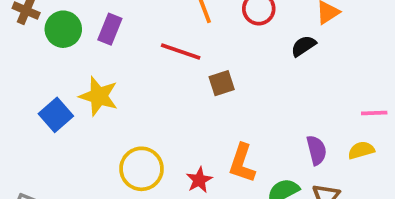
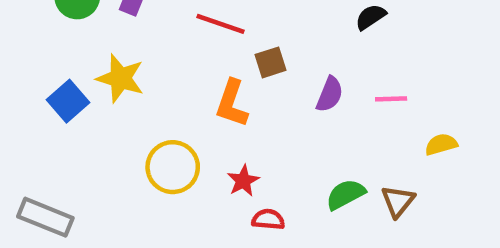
pink line: (374, 113) -> (391, 99), moved
purple semicircle: (316, 150) -> (330, 94), moved, turned 36
orange L-shape: (242, 163) -> (232, 103), moved

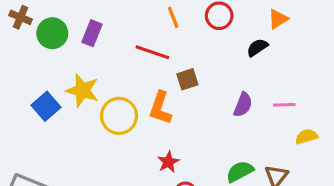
purple semicircle: (330, 94) -> (243, 105), moved
pink line: (391, 99) -> (284, 105), moved
yellow circle: (173, 167) -> (119, 116), moved

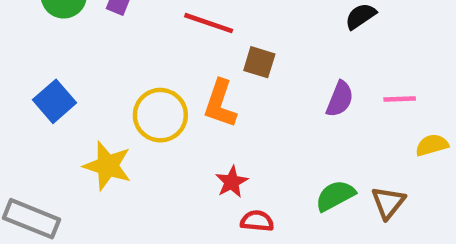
brown square: (187, 79) -> (259, 62), turned 35
yellow star: (82, 90) -> (107, 166), moved

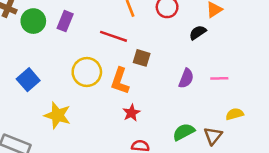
yellow circle: (160, 115) -> (87, 72), moved
yellow semicircle: (432, 145) -> (235, 114), moved
red star: (232, 182) -> (131, 113), moved

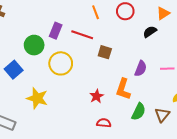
green circle: (33, 21) -> (34, 45), moved
purple rectangle: (65, 21) -> (56, 31), moved
orange L-shape: (120, 81) -> (123, 89), moved
green semicircle: (184, 132) -> (139, 112), turned 144

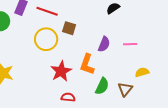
yellow circle: (61, 63) -> (46, 39), moved
red star: (97, 96) -> (61, 71), size x1.5

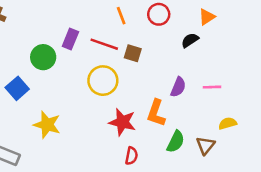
brown square: (69, 28) -> (133, 53), moved
red star: (61, 71) -> (122, 122), turned -30
red semicircle: (68, 97) -> (131, 156), turned 96

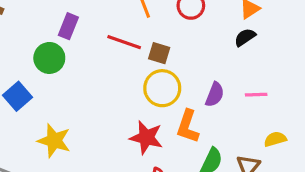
purple rectangle: (70, 39) -> (68, 26), moved
black semicircle: (190, 40) -> (245, 37), moved
yellow circle: (103, 81) -> (162, 88), moved

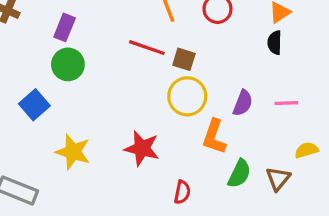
purple rectangle: (68, 26) -> (65, 27), moved
black semicircle: (245, 37) -> (275, 43), turned -55
red star: (146, 137) -> (142, 148), moved

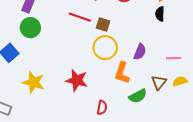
pink line: (286, 103) -> (174, 58), moved
green semicircle: (239, 174) -> (138, 96), turned 36
brown triangle: (278, 179) -> (159, 82), moved

